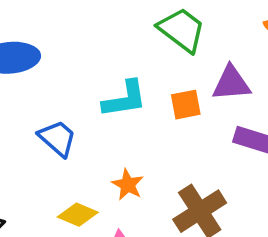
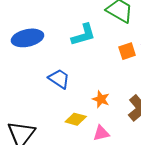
cyan L-shape: (125, 99) -> (83, 35), moved

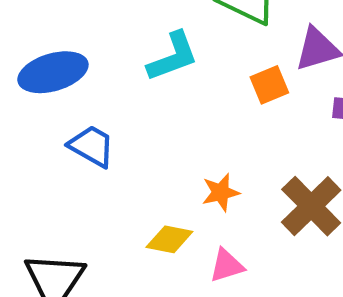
blue trapezoid: (59, 79) -> (92, 146), moved
orange star: (101, 99) -> (221, 192), turned -30

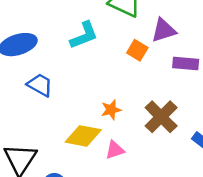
orange square: (269, 85) -> (137, 50), turned -36
yellow diamond: (169, 239) -> (83, 136), size x1.4

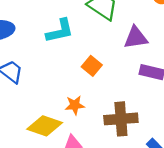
orange square: (137, 50) -> (92, 66), moved
brown cross: (161, 117) -> (121, 119), turned 32

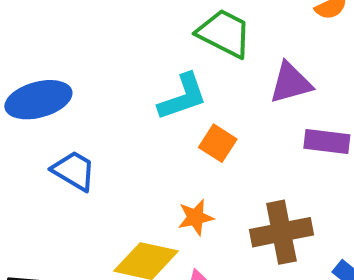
cyan L-shape: (60, 31) -> (183, 97), moved

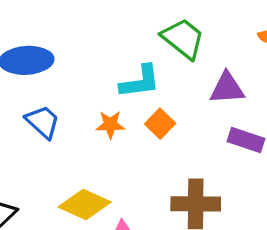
orange star: (196, 217) -> (110, 125), moved

